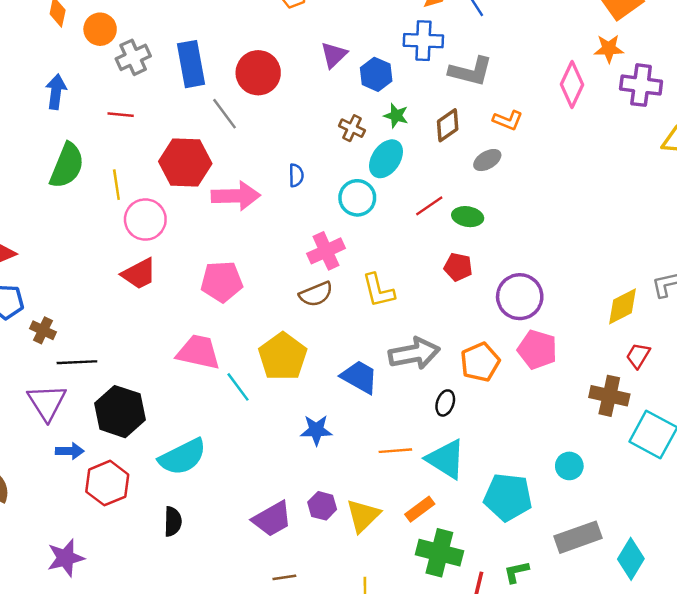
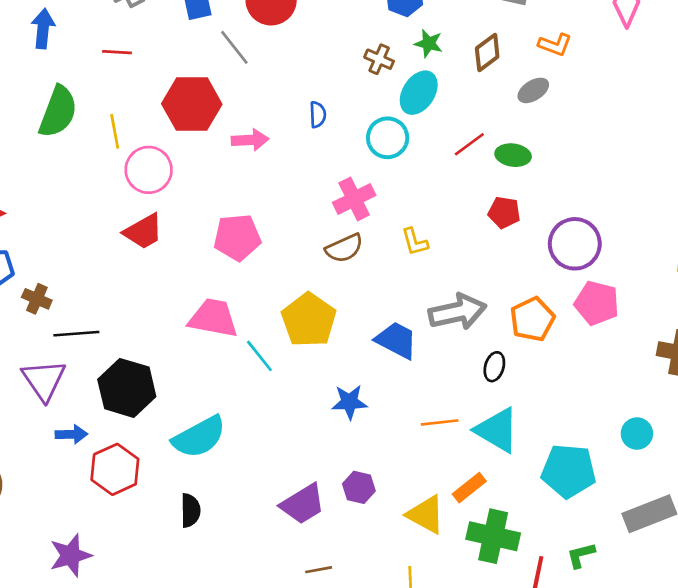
pink arrow: (236, 196) -> (250, 140), size x0.7
yellow L-shape: (378, 290) -> (415, 242), size x0.7
yellow triangle: (363, 516) -> (426, 514), moved, turned -45

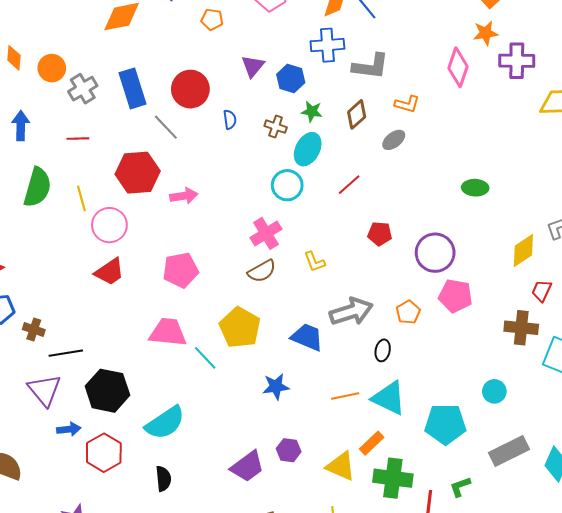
blue semicircle: (318, 115) -> (230, 120), moved
green ellipse: (513, 155) -> (475, 188), moved
orange pentagon: (532, 319) -> (408, 312), size x0.7

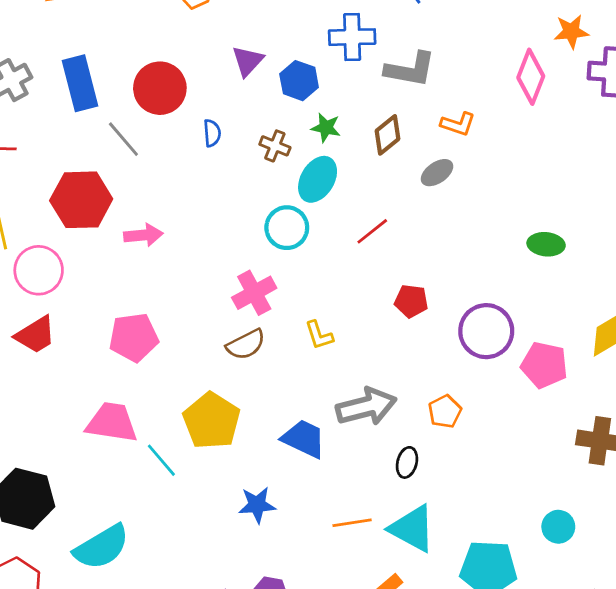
pink pentagon: (455, 296) -> (544, 365), moved

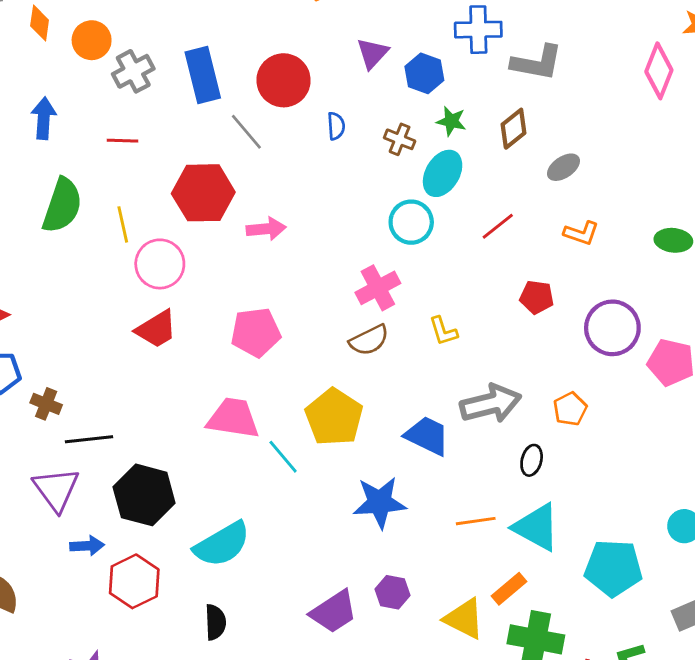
orange L-shape: (458, 124) -> (581, 233), moved
blue star: (257, 505) -> (380, 502), size x1.4

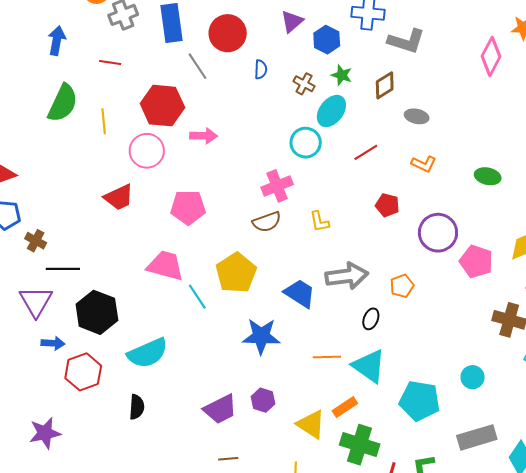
gray ellipse: (563, 167) -> (417, 116), turned 40
pink circle: (160, 264) -> (147, 151), moved

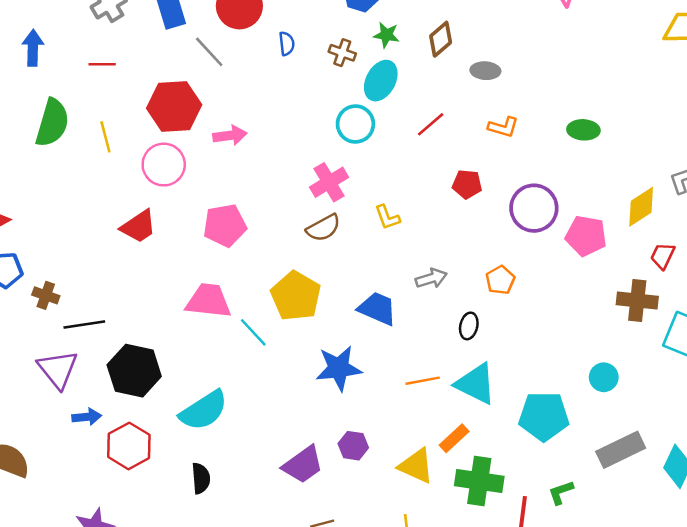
gray arrow: (347, 276) -> (431, 278), size x0.6

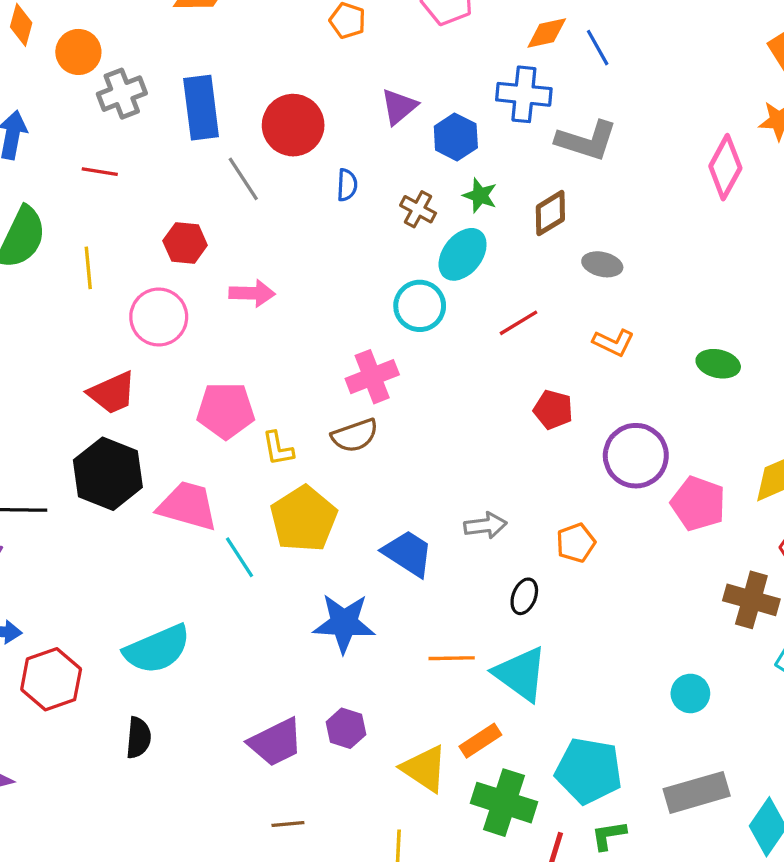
red hexagon: (174, 107) -> (185, 243), size x0.6
yellow L-shape: (387, 217) -> (278, 448), moved
black hexagon: (134, 371) -> (108, 474), moved
cyan pentagon: (544, 416) -> (589, 771), moved

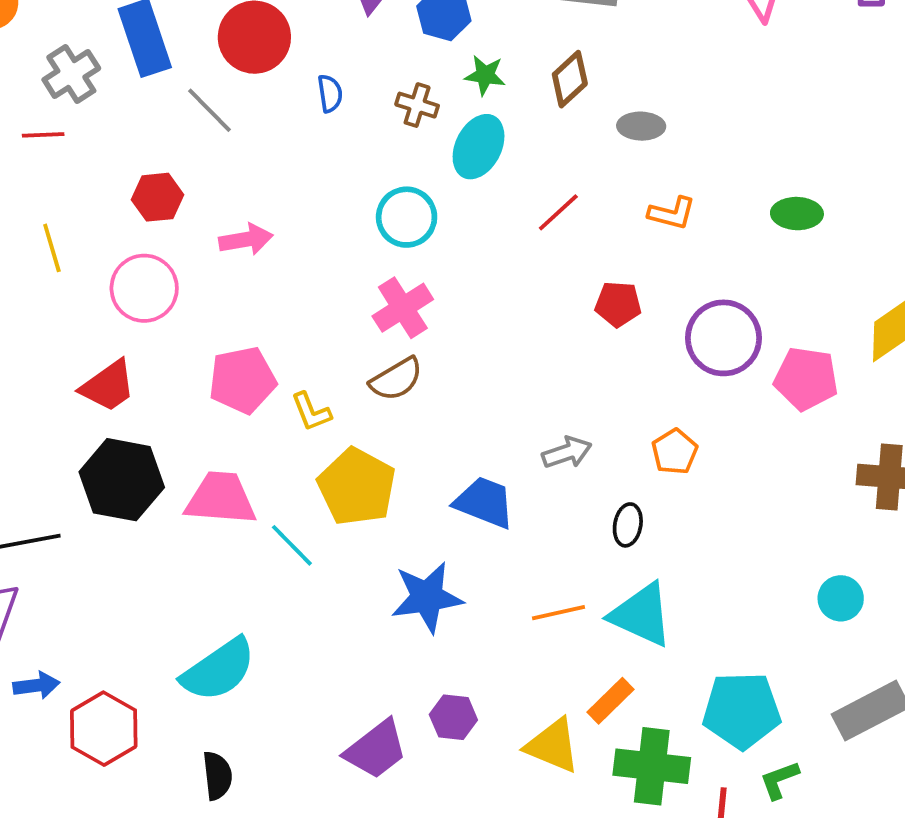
gray cross: (122, 94) -> (71, 74), moved
cyan circle: (420, 306) -> (407, 217), moved

